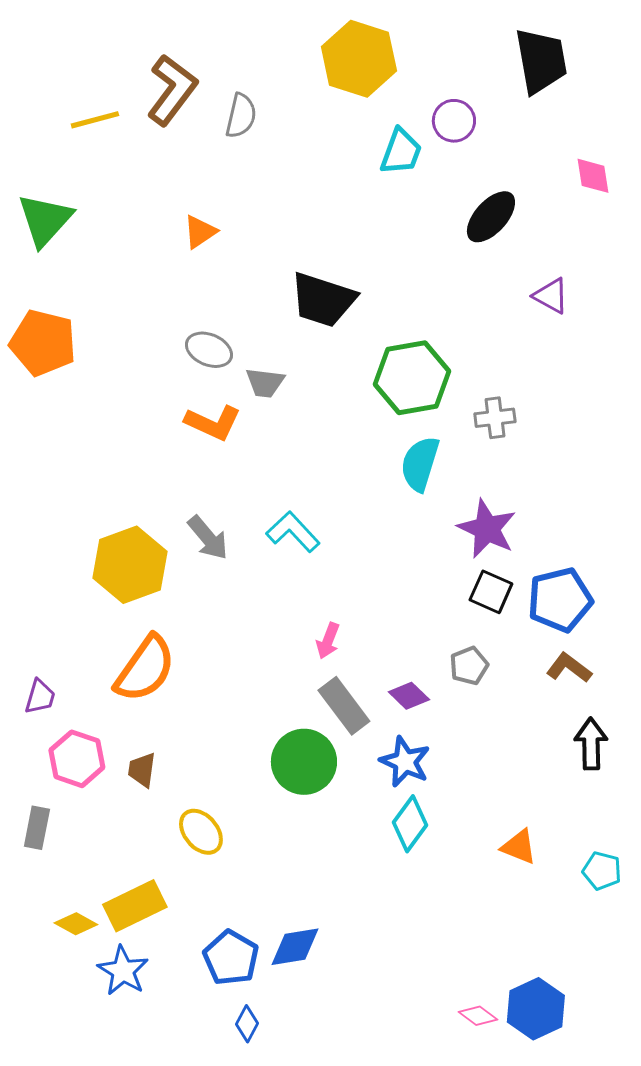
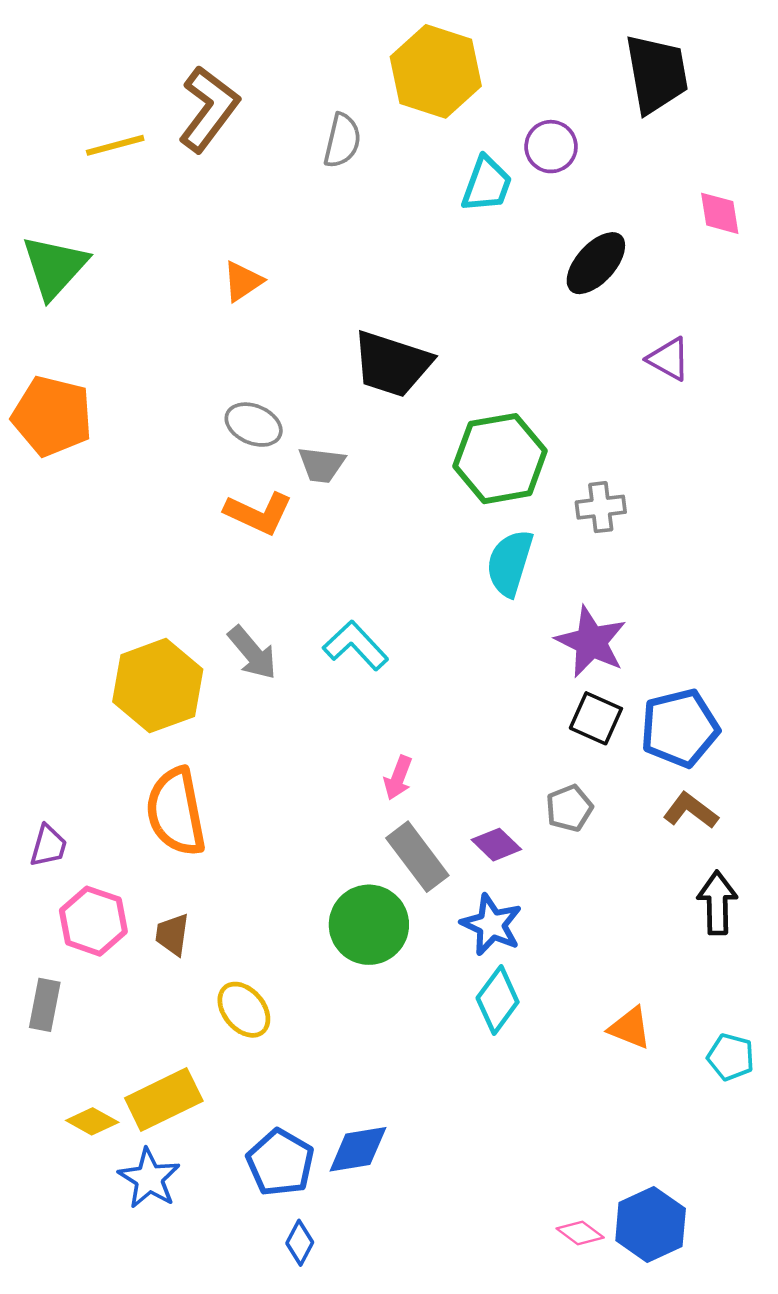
gray semicircle: (241, 116) -> (342, 141), moved
orange semicircle: (145, 669) -> (176, 812), turned 134

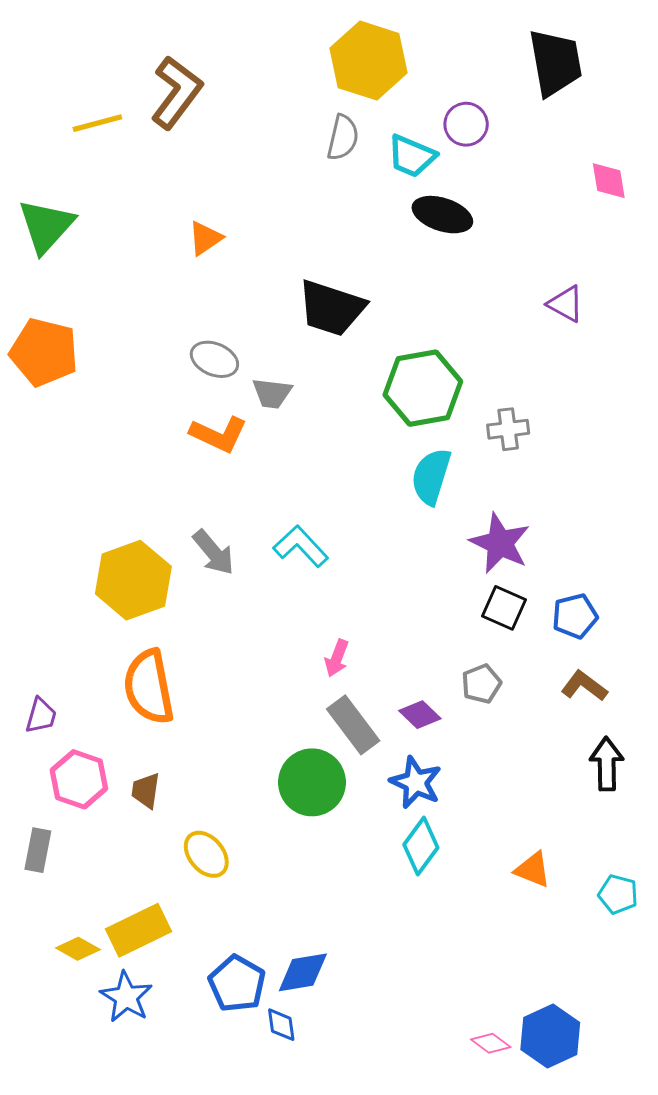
gray semicircle: (342, 141) -> (343, 138), moved
cyan trapezoid: (487, 184) -> (412, 156), turned 93
black ellipse: (596, 263) -> (442, 215), moved, turned 66
blue pentagon: (680, 728) -> (575, 616), size x0.7
blue diamond: (300, 1243) -> (281, 1025), moved, turned -36

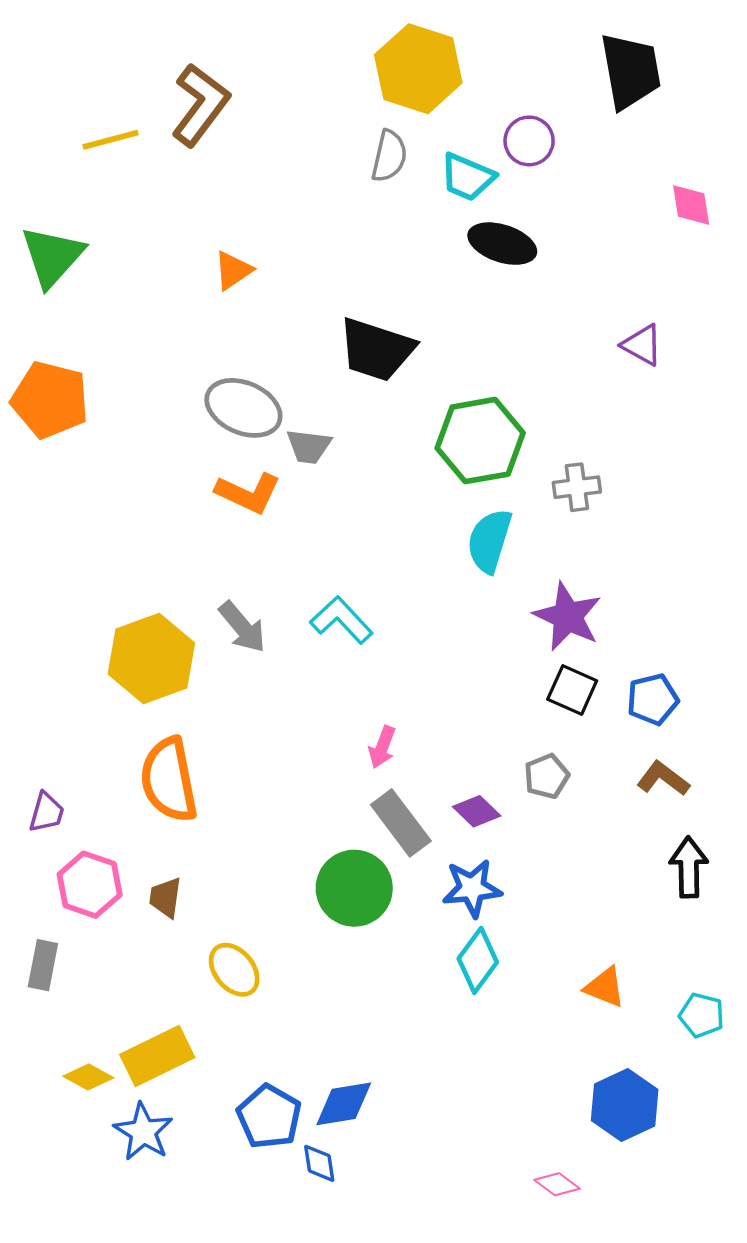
gray ellipse: (214, 359) -> (243, 408), size x1.4
blue star: (416, 782) -> (472, 888), turned -30
blue hexagon: (550, 1036) -> (625, 1105), moved

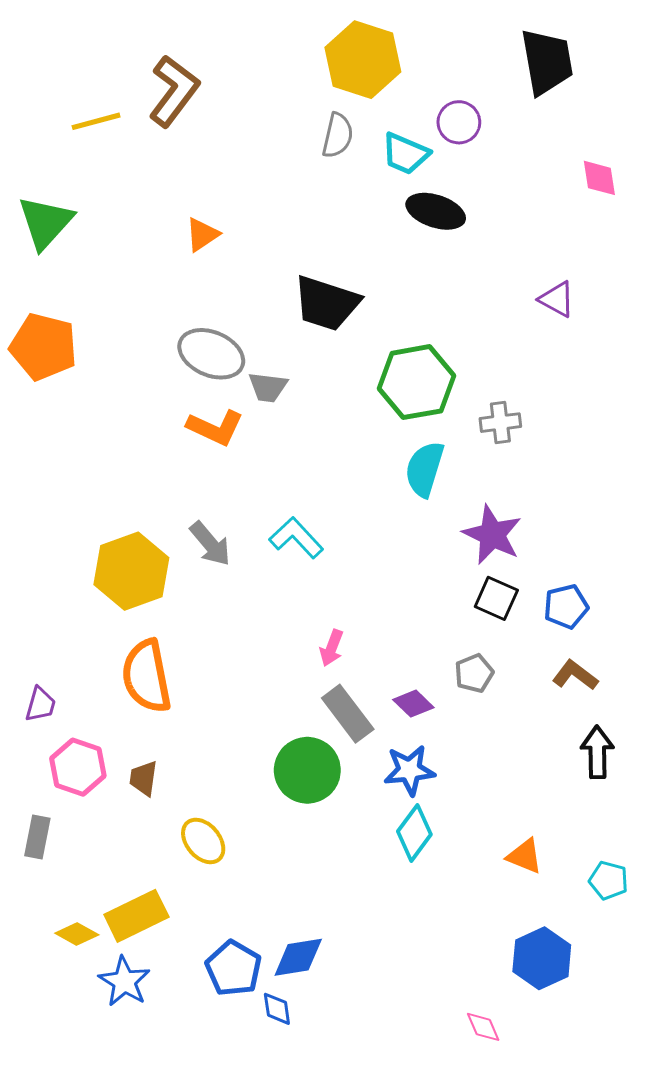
pink diamond: (557, 1184) -> (483, 1027), turned 30

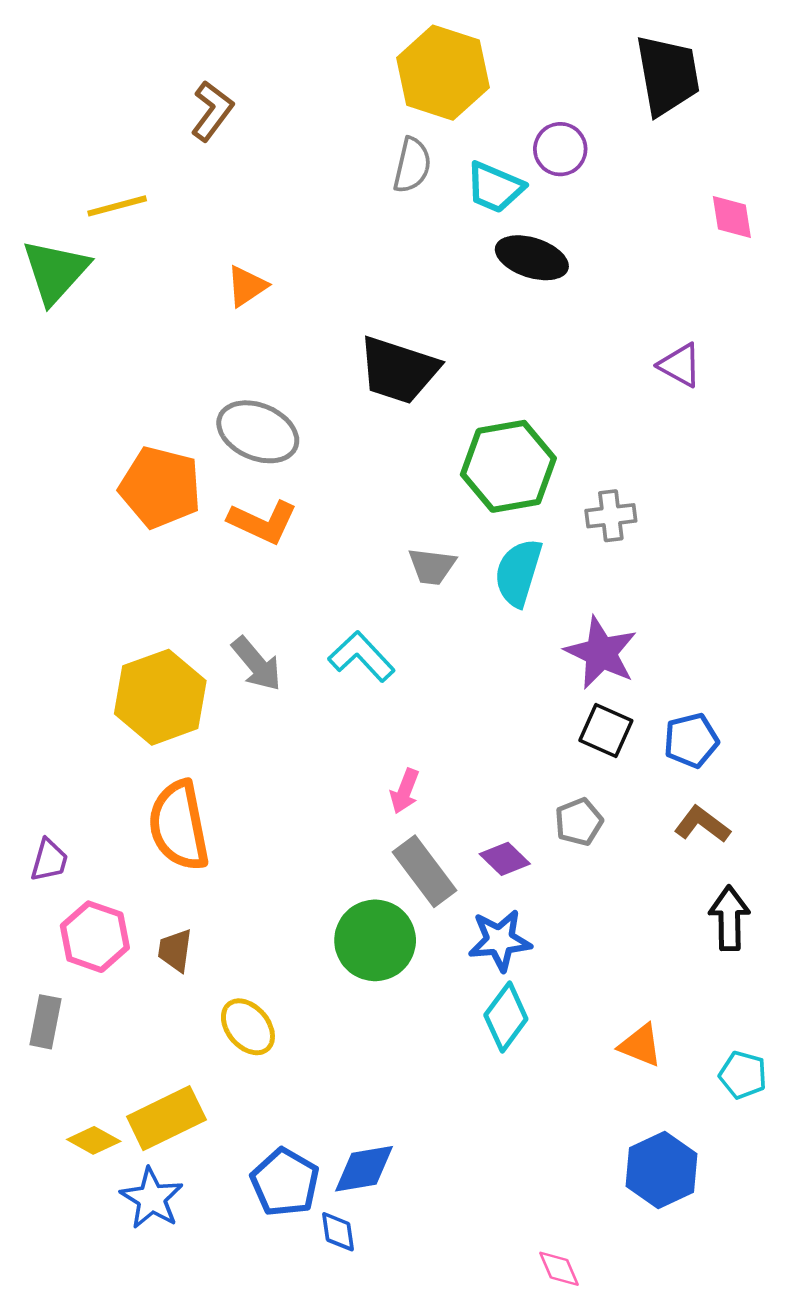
brown L-shape: (174, 91) -> (212, 111), size x0.7
yellow line: (96, 121) -> (117, 206), moved
orange pentagon: (43, 347) -> (160, 487), moved
gray trapezoid: (268, 387) -> (432, 566), moved
pink diamond: (483, 1027) -> (559, 1269), moved

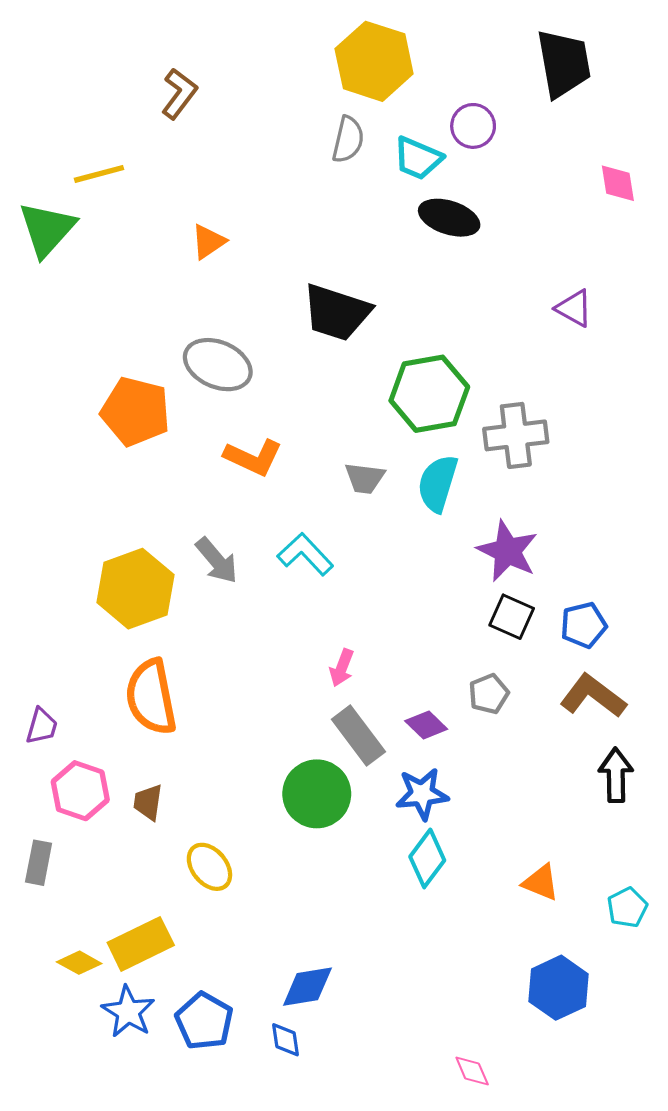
gray cross: (611, 516) -> (516, 435), size x1.5
orange L-shape: (263, 522) -> (253, 457), moved
brown L-shape: (702, 824) -> (593, 696), size x1.4
cyan pentagon: (743, 1075) -> (627, 907), turned 30
blue pentagon: (285, 1182) -> (204, 1021), moved

